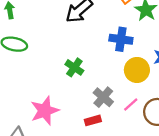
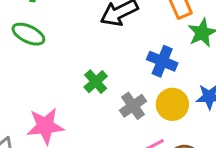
gray cross: (103, 97) -> (133, 106), moved

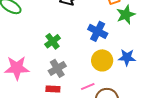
gray cross: (133, 106) -> (57, 68), moved

